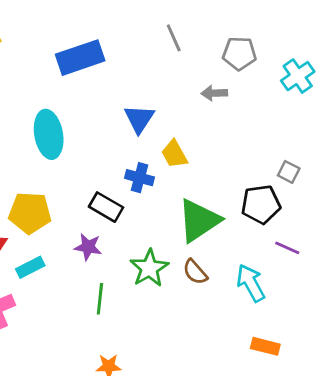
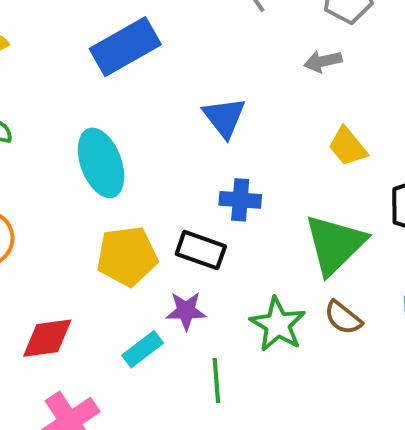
yellow trapezoid: (174, 154) -> (348, 147), moved
yellow pentagon: (30, 213) -> (127, 256), moved
cyan rectangle: (30, 267) -> (143, 349), moved

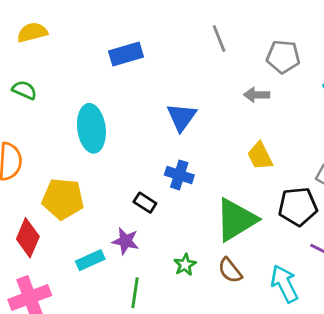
blue rectangle: (125, 47) -> (126, 54), size x0.7
black rectangle: (201, 250) -> (145, 203), size x0.7
yellow pentagon: (127, 256) -> (63, 199), moved
green star: (278, 324) -> (185, 265), size x0.6
red diamond: (47, 338) -> (28, 238), turned -72

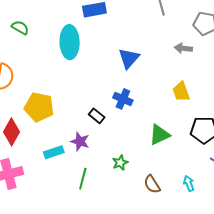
cyan ellipse: (91, 128) -> (70, 42), moved
green triangle: (236, 220) -> (159, 135), size x0.7
brown semicircle: (230, 270) -> (152, 184), moved
cyan arrow: (284, 284) -> (189, 183), size x0.6

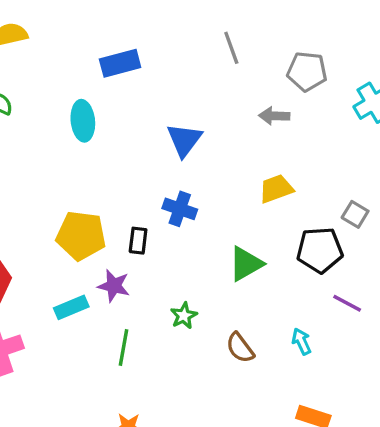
cyan ellipse: (70, 42) -> (83, 121), size x0.7
yellow trapezoid: (181, 92) -> (276, 189), turned 95
yellow pentagon: (39, 107) -> (81, 236), moved
black rectangle: (97, 116) -> (138, 241), turned 63

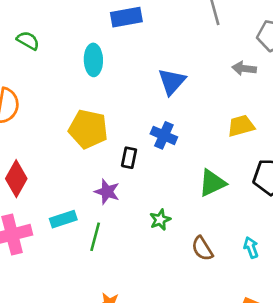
yellow pentagon: (81, 236) -> (88, 129), moved
cyan rectangle: (71, 307) -> (63, 219), moved
green line: (123, 347) -> (95, 237), moved

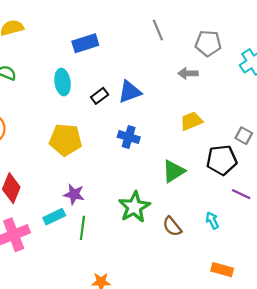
blue triangle: (172, 82) -> (130, 92), turned 35
black rectangle: (129, 158) -> (100, 96), moved, turned 49
purple star: (107, 192) -> (74, 194), moved
green star: (160, 220) -> (134, 207), size x1.8

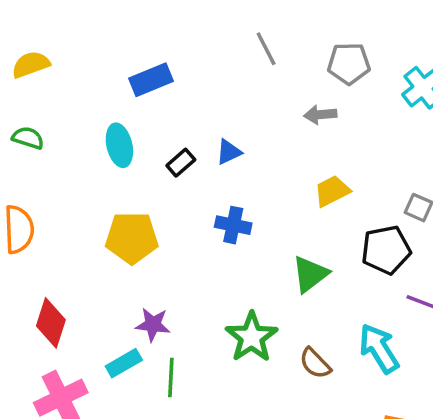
blue triangle: (130, 92) -> (229, 152), size x0.7
cyan arrow: (212, 220) -> (379, 348), size x1.8

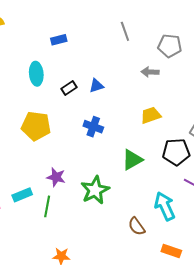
blue rectangle: (151, 80) -> (59, 40), size x0.7
purple star: (153, 325) -> (56, 177), moved
brown semicircle: (315, 363) -> (137, 226), moved

